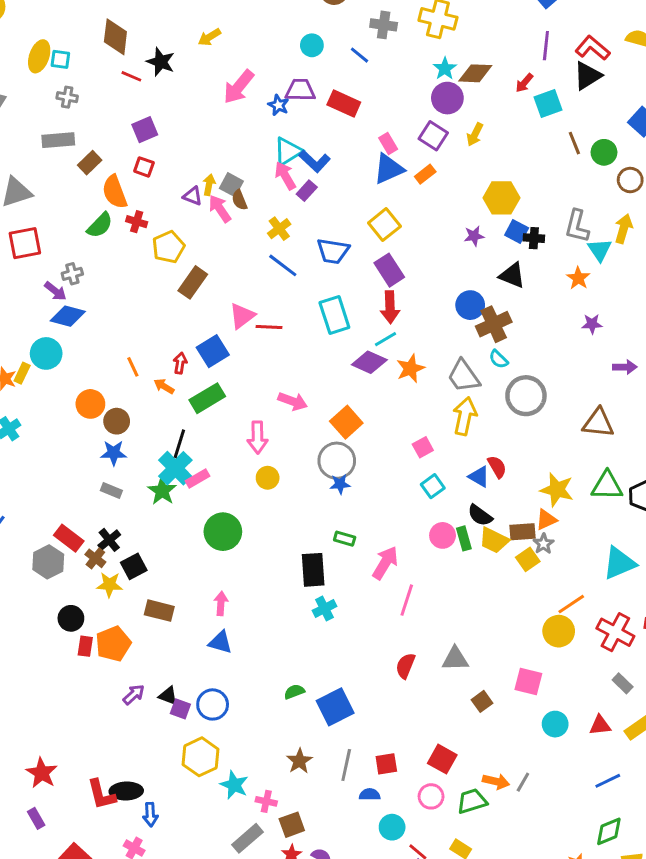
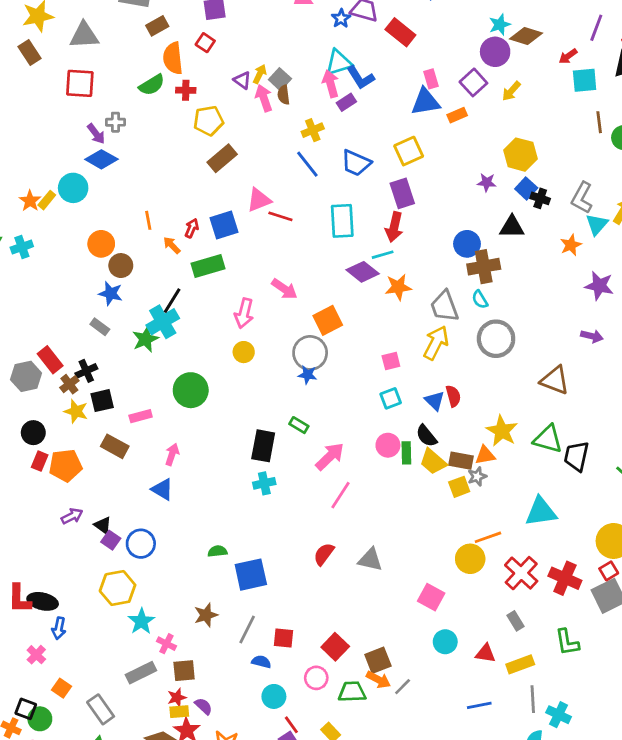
red cross: (137, 222) -> (186, 90), turned -30
black triangle: (512, 275) -> (512, 227), turned -36
purple star: (592, 324) -> (599, 286), moved, size x1.5
pink rectangle: (198, 479) -> (141, 416), moved
brown square: (482, 701) -> (378, 660), moved, size x1.4

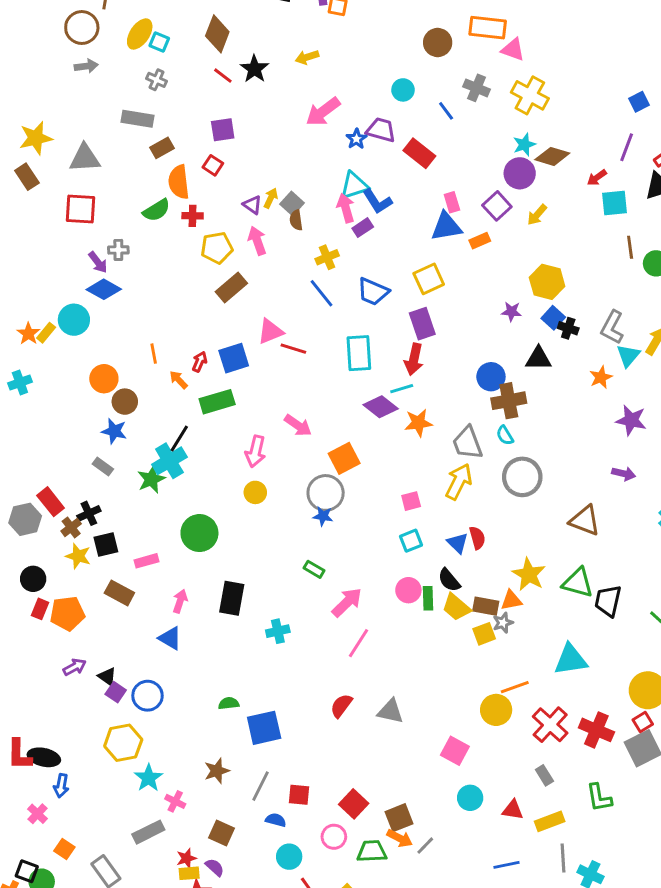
pink arrow: (264, 98) -> (257, 241), moved
black rectangle: (263, 446) -> (232, 598), moved
brown square: (184, 671) -> (221, 833), moved, turned 30

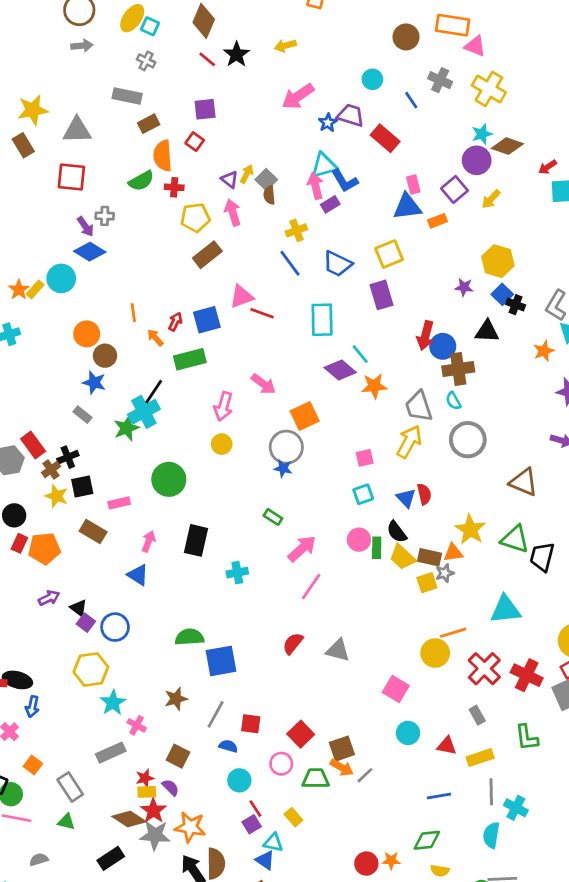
red arrow: (414, 359) -> (425, 336), moved
cyan line: (402, 389) -> (360, 354), turned 65
green semicircle: (229, 703) -> (189, 637), size x1.5

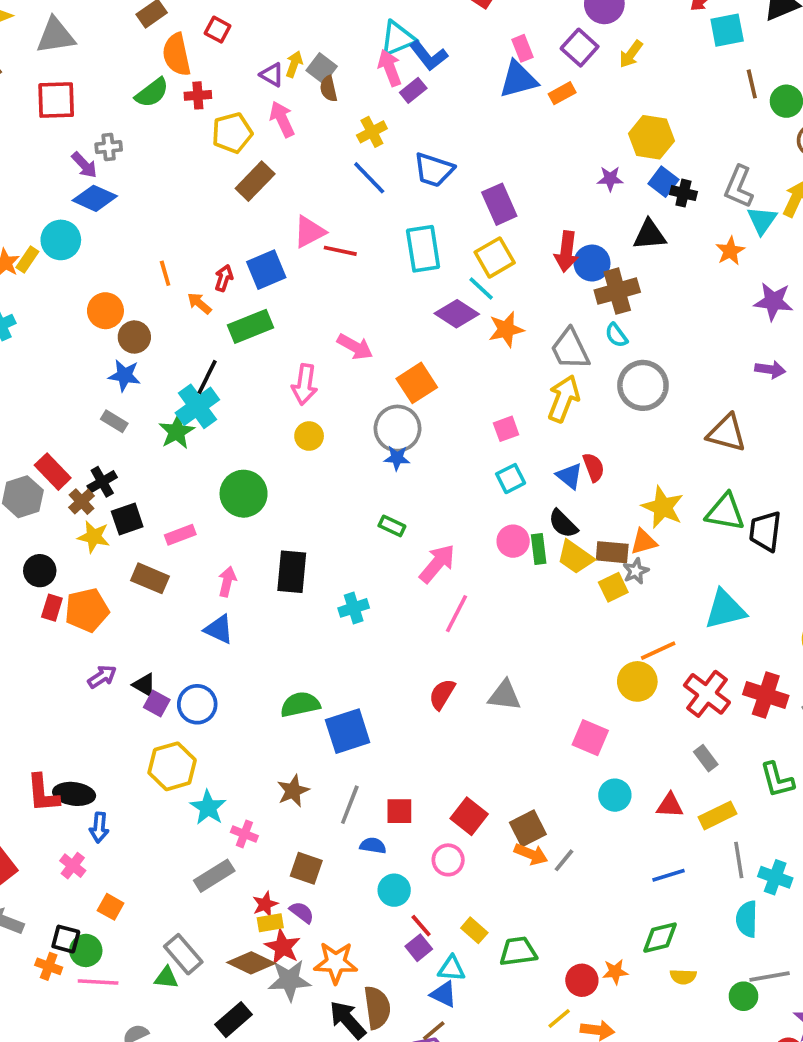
yellow square: (389, 254) -> (495, 257), moved
green trapezoid: (316, 778) -> (518, 951), moved
gray rectangle: (70, 787) -> (183, 954), moved

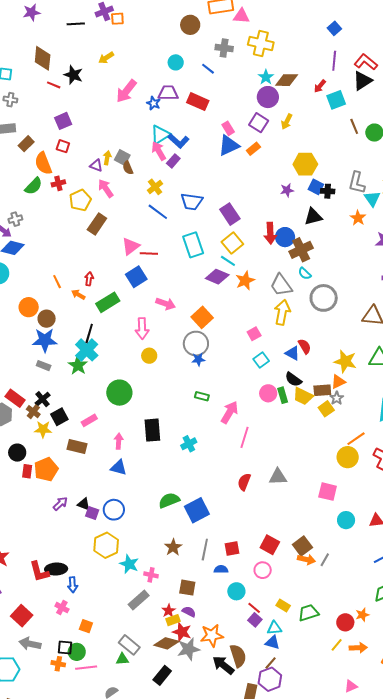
blue square: (266, 270) -> (136, 277), moved
blue star: (124, 375) -> (45, 340), size x1.4

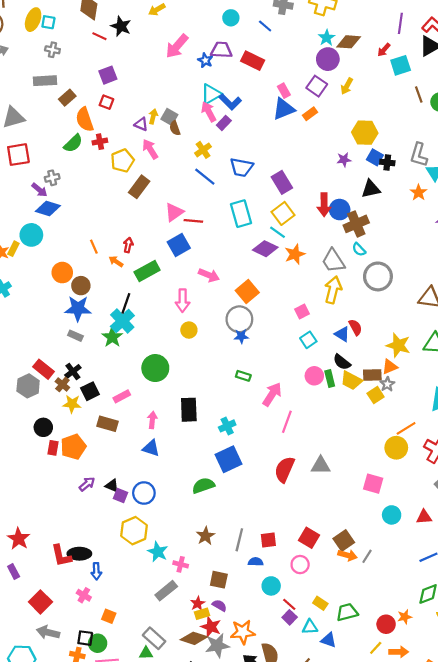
red semicircle: (244, 482) -> (285, 469), size x1.4
blue square: (197, 510) -> (229, 459), moved
blue triangle: (272, 642) -> (329, 640), moved

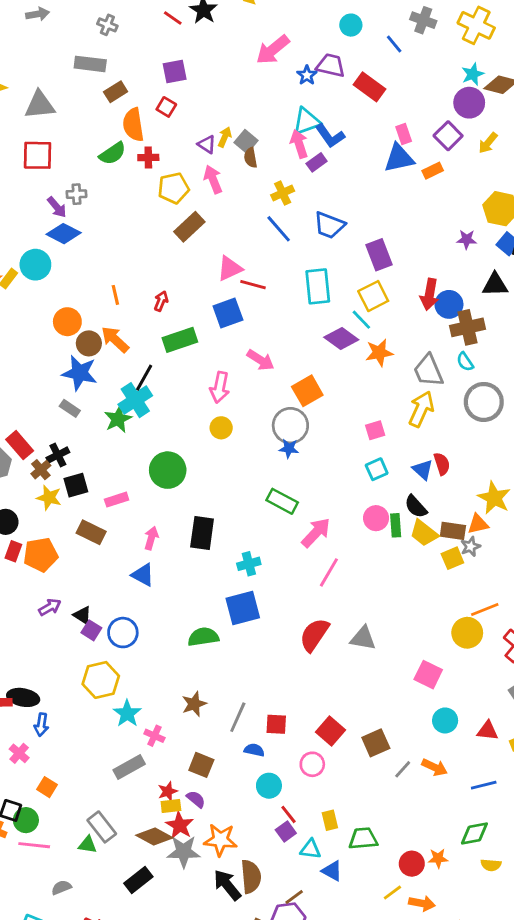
orange arrow: (116, 261) -> (115, 340), moved, size x1.5
green rectangle: (243, 376) -> (282, 501), size x1.5
orange arrow: (347, 555) -> (435, 767), moved
yellow rectangle: (320, 603) -> (330, 820), turned 32

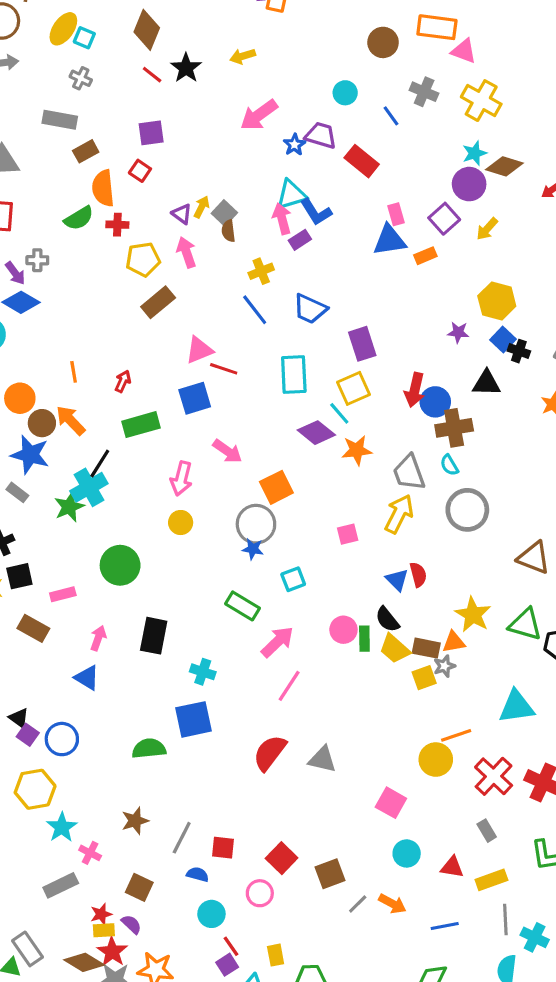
cyan square: (377, 469) -> (293, 579), moved
cyan cross: (249, 564) -> (203, 672), turned 30

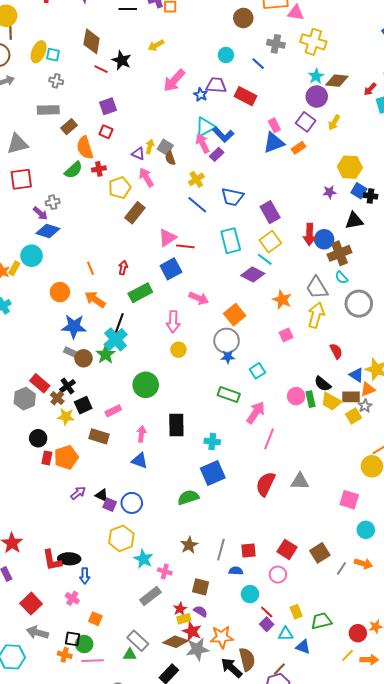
brown circle: (42, 423) -> (84, 358), moved
orange star: (357, 450) -> (282, 300), moved, turned -30
blue triangle: (397, 580) -> (356, 375), moved

